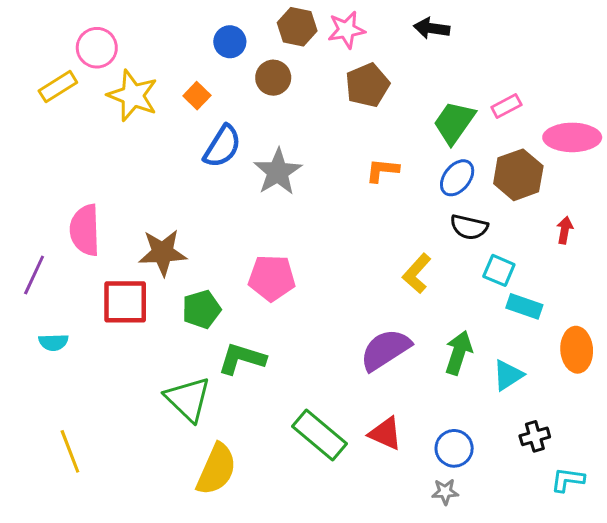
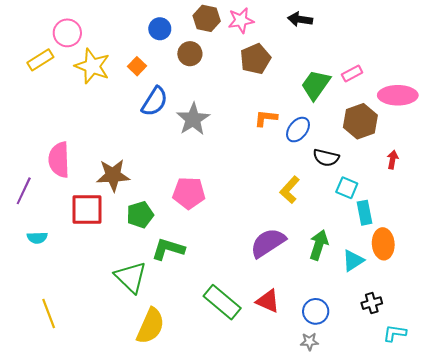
blue ellipse: (457, 178) -> (298, 130), moved
cyan rectangle: (524, 306) -> (365, 213), turned 60
orange ellipse: (577, 350) -> (383, 244), moved

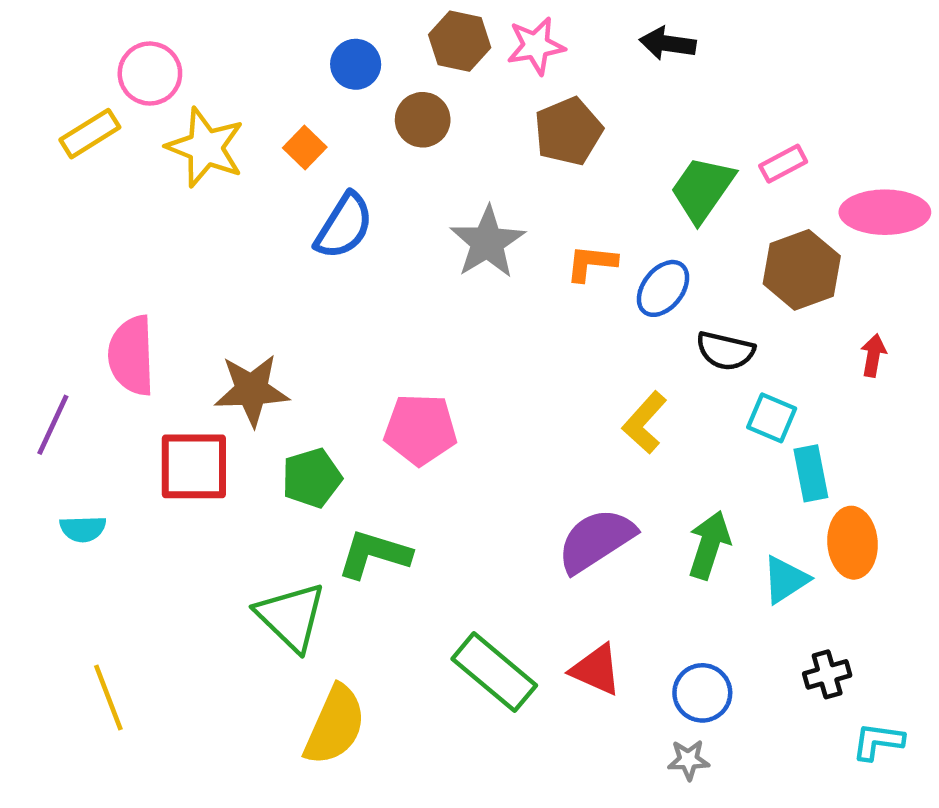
gray star: (193, 119) -> (487, 242), moved

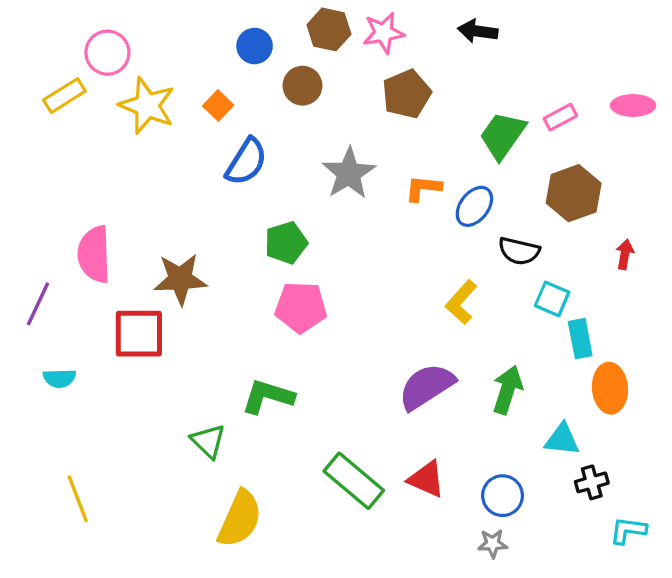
pink ellipse: (885, 212) -> (633, 106), moved, size x0.7
green pentagon: (312, 478) -> (286, 243), moved
cyan triangle: (785, 580) -> (562, 439), moved, turned 39
green triangle: (291, 617) -> (208, 441), size x0.7

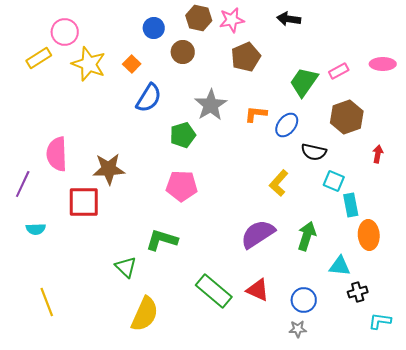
green pentagon: (286, 243) -> (183, 135), moved

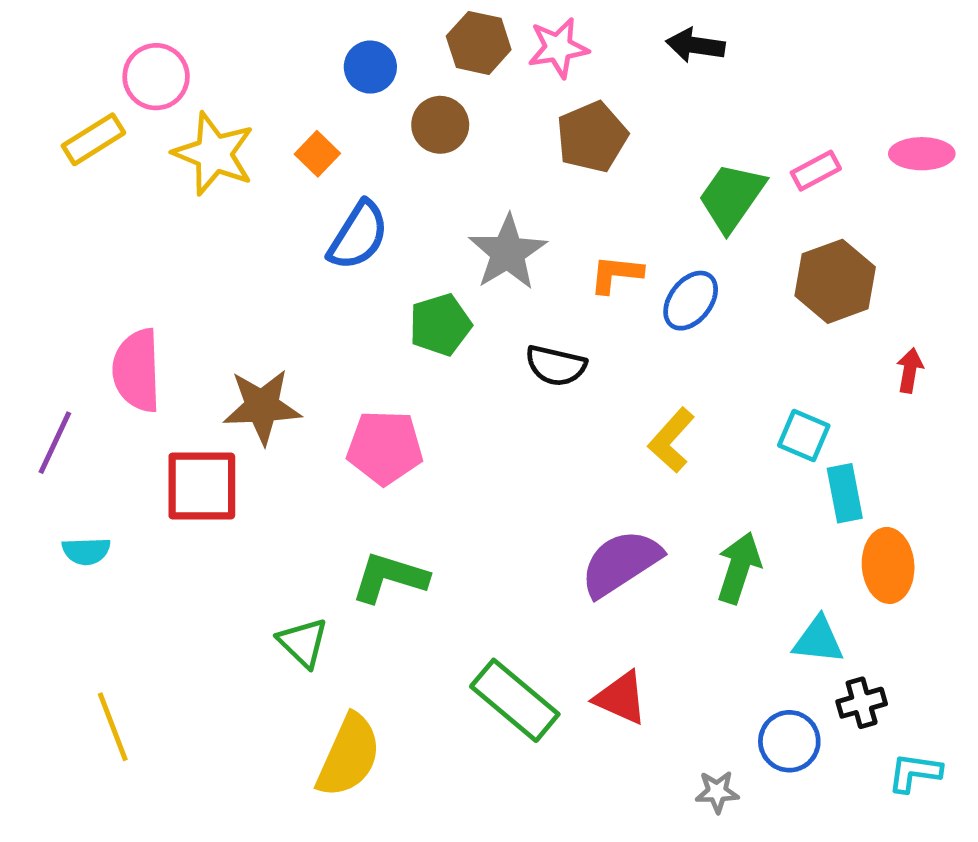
black semicircle: (314, 152) -> (556, 366), moved
pink pentagon: (182, 186) -> (385, 447), moved
blue circle: (304, 300) -> (789, 741), moved

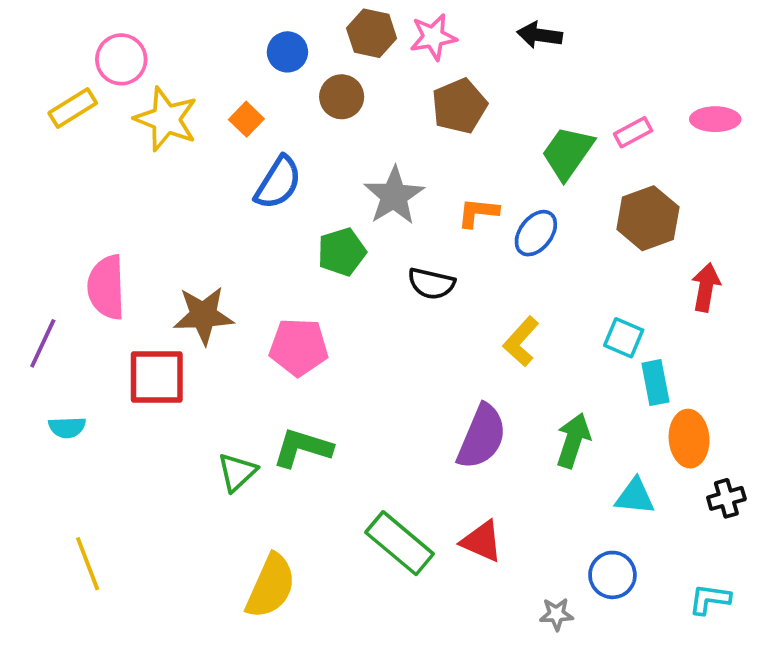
red arrow: (910, 370) -> (706, 287), size x1.4
purple semicircle: (621, 563) -> (482, 437), turned 146
green triangle: (303, 643) -> (237, 472), moved, turned 33
black cross: (862, 703) -> (726, 498), moved

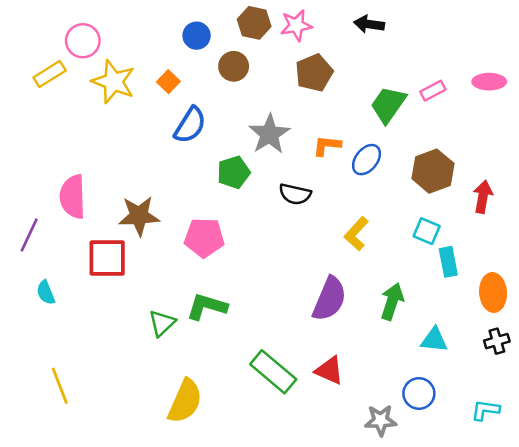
brown hexagon: (648, 218) -> (433, 171), moved
cyan semicircle: (67, 427) -> (46, 293), turned 70
orange ellipse: (689, 439) -> (493, 293), moved
gray star: (556, 614) -> (381, 420), size x1.4

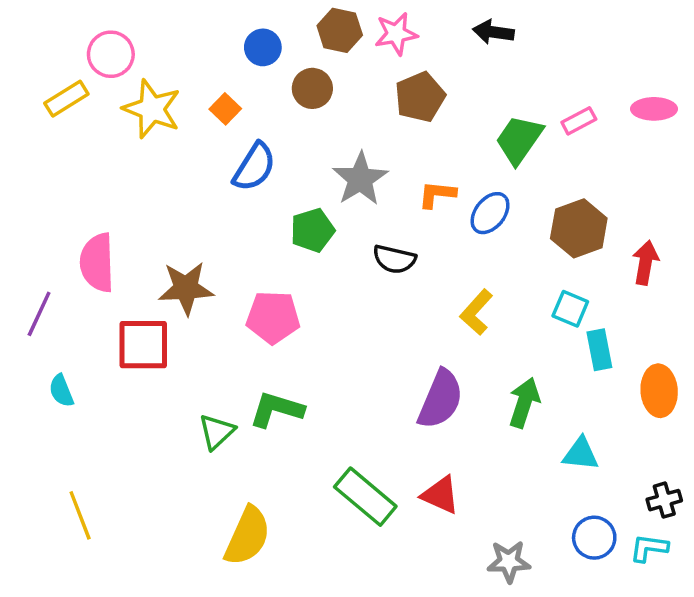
black cross: (497, 341) -> (664, 500), moved
blue circle: (419, 393) -> (594, 538), moved

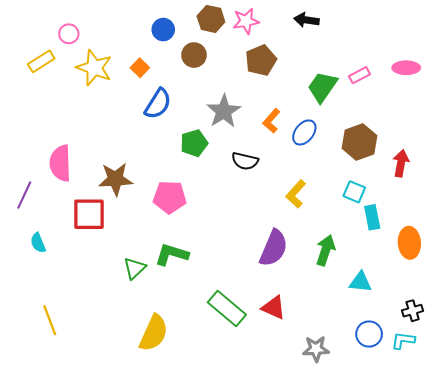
pink circle: (111, 54) -> (69, 34), size x0.7
orange L-shape: (437, 194) -> (271, 121), turned -55

